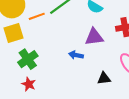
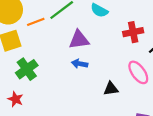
purple triangle: (94, 37) -> (79, 40), moved
red star: (29, 84) -> (16, 99), moved

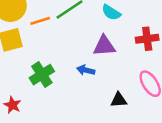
purple triangle: (79, 40) -> (104, 46), moved
green cross: (27, 69) -> (42, 75), moved

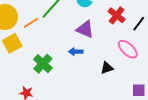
red cross: (147, 39) -> (117, 15), turned -30
purple triangle: (104, 46) -> (85, 29), turned 42

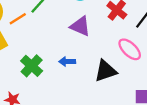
blue arrow: (76, 52) -> (67, 62), moved
black triangle: (107, 68) -> (106, 71), size x1.5

